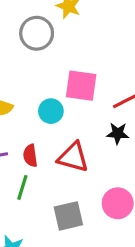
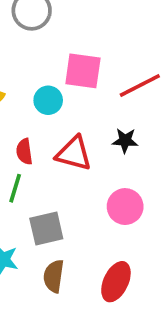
black star: (118, 133) -> (125, 141), moved
gray square: (68, 216) -> (46, 229), moved

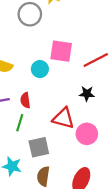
red triangle: (74, 153) -> (63, 118), moved

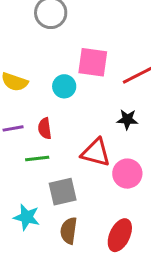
green line: (20, 123) -> (37, 158), turned 66

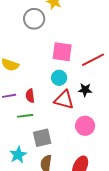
cyan circle: (64, 86) -> (59, 78), moved
red triangle: (96, 152) -> (64, 100), moved
cyan star: (27, 217) -> (18, 155), turned 30

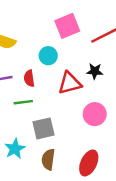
pink square: (62, 52) -> (67, 26), turned -30
cyan circle: (59, 78) -> (48, 56), moved
red triangle: (64, 100) -> (70, 83), turned -30

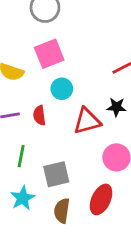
pink square: (67, 26) -> (49, 54), moved
green line: (23, 102) -> (21, 156), moved, turned -72
red ellipse: (89, 163) -> (101, 199), moved

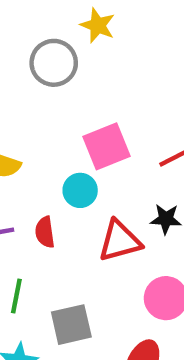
pink square: (49, 54) -> (106, 146), moved

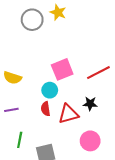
gray circle: (54, 63) -> (32, 20), moved
red semicircle: (45, 232) -> (46, 109), moved

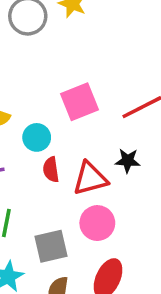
cyan circle: (50, 90) -> (37, 137), moved
pink circle: (90, 141) -> (97, 223), moved

